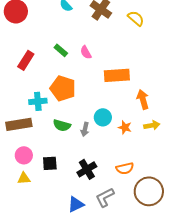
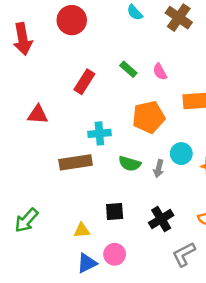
orange pentagon: (63, 88) -> (149, 117), moved, turned -30
pink circle: (24, 155) -> (115, 254), moved
blue triangle: (76, 204) -> (87, 263), moved

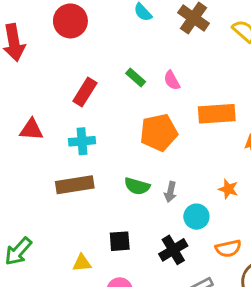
cyan cross: (99, 133) -> (82, 141), moved
cyan circle: (181, 154) -> (196, 217), moved

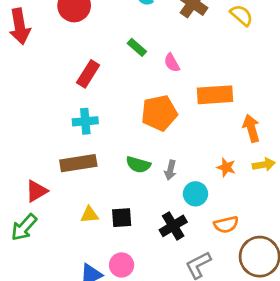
green rectangle: (136, 77) -> (137, 47), moved
red triangle: (31, 130) -> (36, 191), moved, turned -35
yellow triangle: (82, 263) -> (89, 215), moved

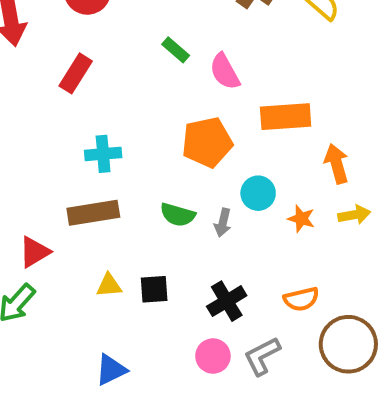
pink semicircle: (172, 63) -> (225, 72), size x1.4
red rectangle: (88, 74) -> (76, 73), moved
cyan circle: (195, 194) -> (258, 193), moved
pink circle: (122, 265) -> (213, 356), moved

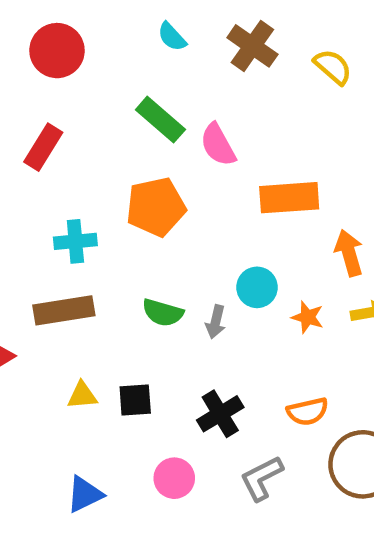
green rectangle: (176, 50) -> (160, 120), size x1.5
orange pentagon: (207, 142) -> (156, 207), moved
pink circle: (213, 356) -> (174, 478), moved

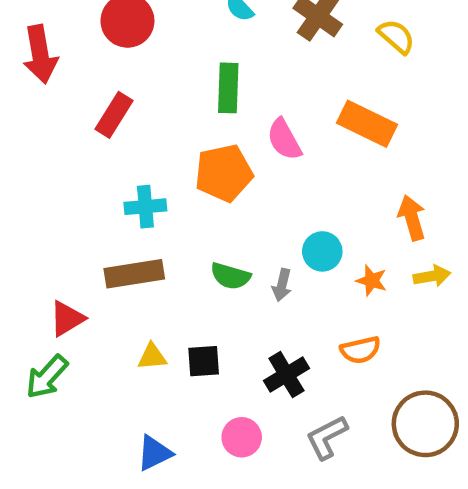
green rectangle: (160, 120) -> (228, 88), turned 51
pink semicircle: (218, 145) -> (284, 139), moved
orange rectangle: (289, 198) -> (367, 124), moved, turned 30
orange semicircle: (308, 411) -> (360, 350), moved

